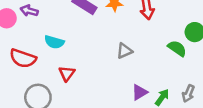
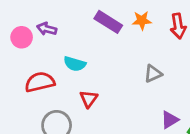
red semicircle: (23, 58) -> (40, 82), turned 148

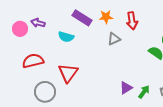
cyan semicircle: (75, 64) -> (66, 37), moved
gray triangle: (153, 74) -> (114, 39), moved
red triangle: (89, 99) -> (68, 73), size x1.5

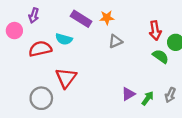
red arrow: (132, 21) -> (155, 31), moved
purple arrow: (38, 23) -> (34, 15), moved, turned -88
red semicircle: (33, 61) -> (40, 49), moved

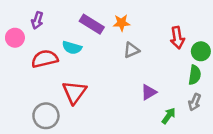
green semicircle: (161, 56) -> (195, 75), moved, turned 63
purple triangle: (128, 94) -> (149, 92), moved
gray arrow: (170, 95) -> (195, 102), moved

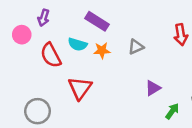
orange star: (122, 23) -> (102, 50), moved
red semicircle: (45, 59) -> (51, 55), turned -105
gray circle: (46, 116) -> (38, 111), moved

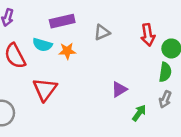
purple rectangle: (97, 21) -> (62, 21), turned -45
gray triangle: (136, 47) -> (102, 32), moved

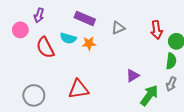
purple rectangle: (62, 21) -> (85, 18), turned 36
red triangle: (45, 89) -> (79, 89), moved, turned 45
green arrow: (139, 113) -> (149, 95), size x1.5

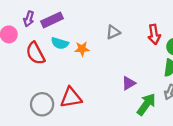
purple rectangle: (85, 18) -> (52, 20), moved, turned -48
gray circle: (34, 95) -> (42, 104), moved

